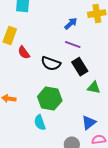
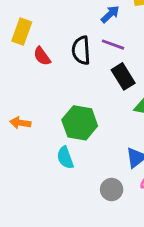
black semicircle: (51, 64) -> (81, 50), moved, turned 66

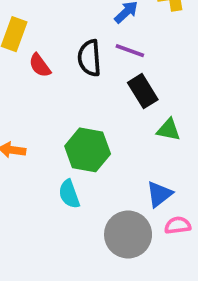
gray circle: (112, 189) -> (128, 235), size x1.6

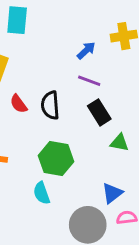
black semicircle: (89, 58) -> (50, 105), moved
red semicircle: (40, 65) -> (19, 104), moved

